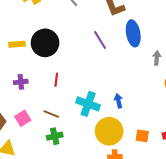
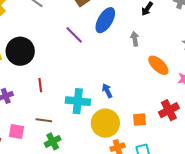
blue ellipse: (133, 33) -> (105, 20), turned 55
pink square: (23, 118) -> (17, 132), turned -35

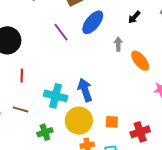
orange ellipse: (158, 65) -> (140, 61), moved
blue arrow: (107, 91) -> (85, 90), size x1.6
red cross: (169, 110) -> (140, 132), moved
green cross: (53, 141) -> (45, 132), moved

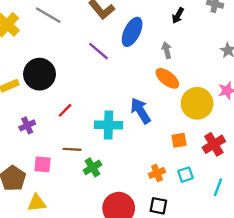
orange ellipse: (140, 61) -> (167, 78), moved
red line: (22, 75) -> (65, 110), turned 56
yellow circle: (79, 121) -> (197, 103), moved
green cross: (45, 132) -> (92, 167), moved

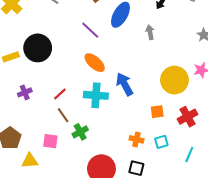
orange ellipse: (167, 78) -> (95, 63), moved
red line: (65, 110) -> (60, 94), moved
brown line: (72, 149) -> (63, 115), turned 49
pink square: (43, 164) -> (50, 141), moved
orange cross: (157, 173) -> (136, 139), turned 32

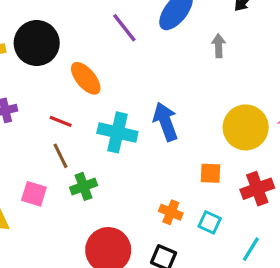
orange ellipse: (95, 63) -> (86, 78), moved
red line: (60, 94) -> (61, 121), turned 56
cyan square: (161, 142) -> (210, 222), turned 32

